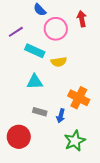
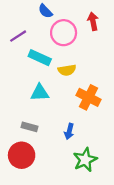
orange cross: (79, 98) -> (88, 97), moved
gray rectangle: (40, 112) -> (29, 127), moved

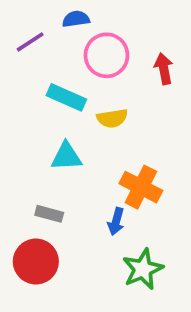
blue semicircle: (45, 11) -> (76, 19), turned 126
red arrow: (93, 21) -> (164, 69), moved
purple line: (18, 36) -> (30, 42), moved
orange cross: (88, 97) -> (141, 187), moved

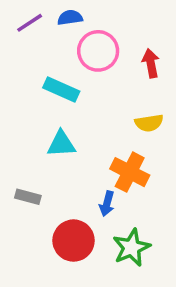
purple line: (30, 42) -> (30, 23), moved
yellow semicircle: (112, 118) -> (149, 123), moved
gray rectangle: (49, 214) -> (28, 197), moved
red circle: (36, 262) -> (74, 241), moved

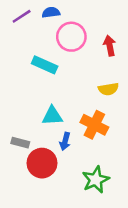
cyan triangle: (61, 144) -> (52, 116), moved
blue arrow: (107, 204) -> (65, 141), moved
red circle: (74, 241) -> (42, 163), moved

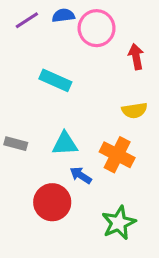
pink circle: (71, 37) -> (97, 28), moved
blue arrow: (65, 141) -> (81, 175), turned 108
gray rectangle: (20, 143) -> (16, 144), moved

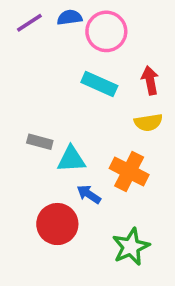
red arrow: (136, 57) -> (150, 80), moved
cyan rectangle: (55, 80) -> (99, 84), moved
gray rectangle: (16, 144) -> (40, 142), moved

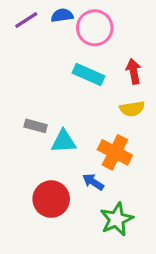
blue arrow: (89, 194) -> (93, 182), moved

